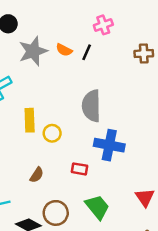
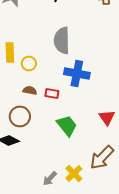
brown semicircle: (37, 175) -> (30, 90), moved, turned -112
brown circle: (56, 213) -> (20, 116), moved

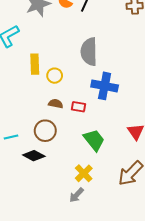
yellow cross: (74, 174) -> (84, 173), moved

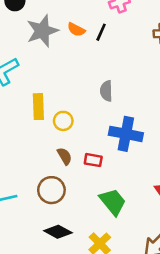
gray semicircle: (89, 52) -> (106, 91), size x0.6
brown semicircle: (56, 104) -> (65, 156), turned 48
black diamond: (34, 156) -> (58, 232), moved

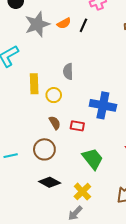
orange semicircle: (76, 30) -> (64, 23), turned -56
gray semicircle: (106, 91) -> (68, 71), moved

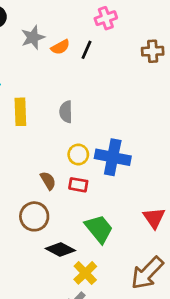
gray star: (37, 24) -> (33, 37), moved, size x0.7
yellow rectangle: (34, 84) -> (20, 112), moved
yellow circle: (54, 95) -> (78, 154), moved
black diamond: (50, 182) -> (60, 249), moved

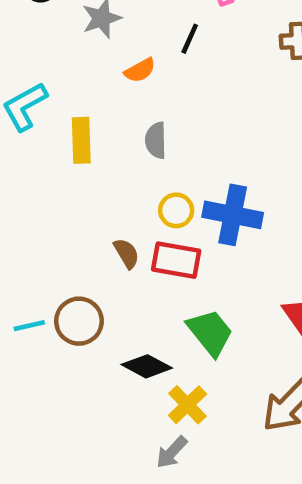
orange semicircle: (60, 47) -> (140, 70), moved
red rectangle: (78, 185) -> (176, 260), size x1.5
brown circle: (34, 216) -> (79, 321), moved

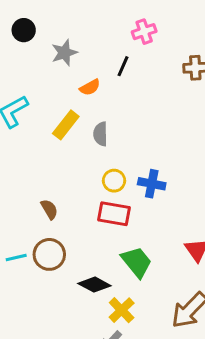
yellow rectangle: (81, 140) -> (66, 125), moved, turned 40
blue cross: (233, 215) -> (152, 184), size x0.7
brown semicircle: (126, 253) -> (49, 209), moved

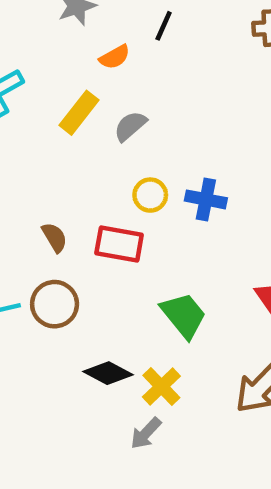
gray semicircle: (100, 134) -> (130, 126), turned 50
red rectangle: (114, 214) -> (119, 244), moved
black diamond: (94, 285) -> (108, 373), moved

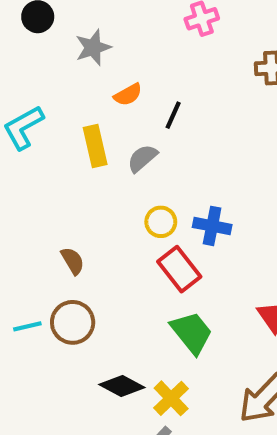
black line: (164, 26) -> (173, 115), moved
yellow rectangle: (79, 113) -> (95, 146), turned -51
red rectangle: (119, 244) -> (179, 269), moved, turned 42

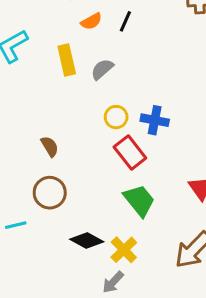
black line: (173, 115) -> (125, 21), moved
cyan line: (27, 326) -> (16, 225), moved

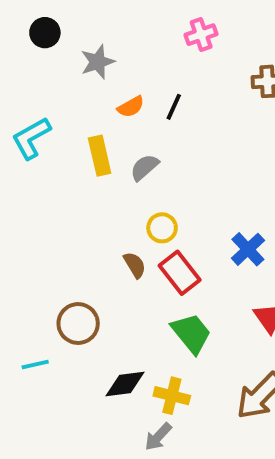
blue cross: (155, 120) -> (248, 249), moved, turned 36
brown semicircle: (50, 146) -> (135, 265), moved
black diamond: (87, 241) -> (125, 384), turned -36
yellow cross: (124, 250) -> (172, 396), turned -32

